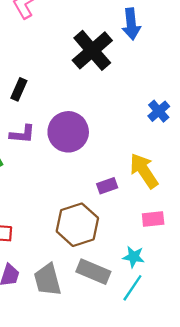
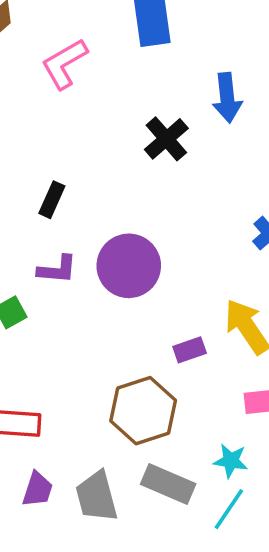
black cross: (92, 50) -> (166, 139), size x0.7

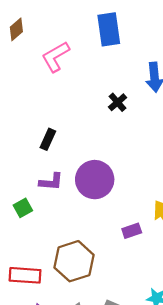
black cross: (166, 139) -> (118, 102), size x0.7
brown hexagon: (143, 411) -> (74, 261), moved

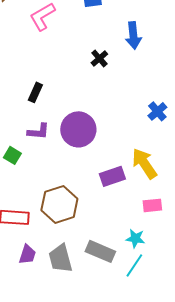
green square: (23, 208) -> (12, 155), turned -30
purple rectangle: (132, 231) -> (112, 176), size x1.4

